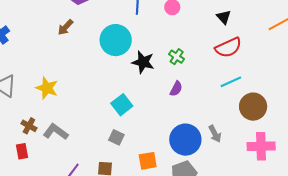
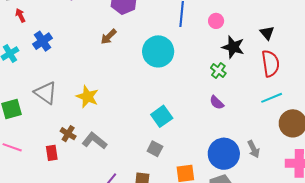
red semicircle: (228, 48) -> (270, 63), turned -76
black star: (143, 62) -> (233, 47), moved
purple semicircle: (176, 89) -> (217, 103), turned 105
red rectangle: (22, 151) -> (52, 153), moved

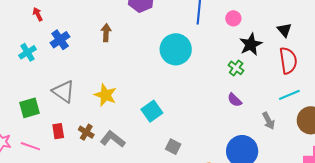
brown arrow: (109, 37) -> (106, 33), moved, turned 138
black star: (233, 47) -> (251, 44), turned 30
cyan square: (162, 116) -> (152, 111), moved
gray arrow: (254, 149) -> (269, 121), moved
red rectangle: (52, 153) -> (58, 131), moved

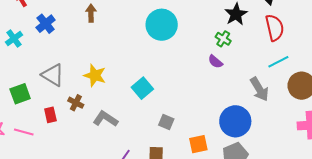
purple semicircle: (235, 100) -> (215, 62), moved
gray arrow: (269, 121) -> (259, 89), size x1.4
brown cross: (86, 132) -> (76, 103), moved

